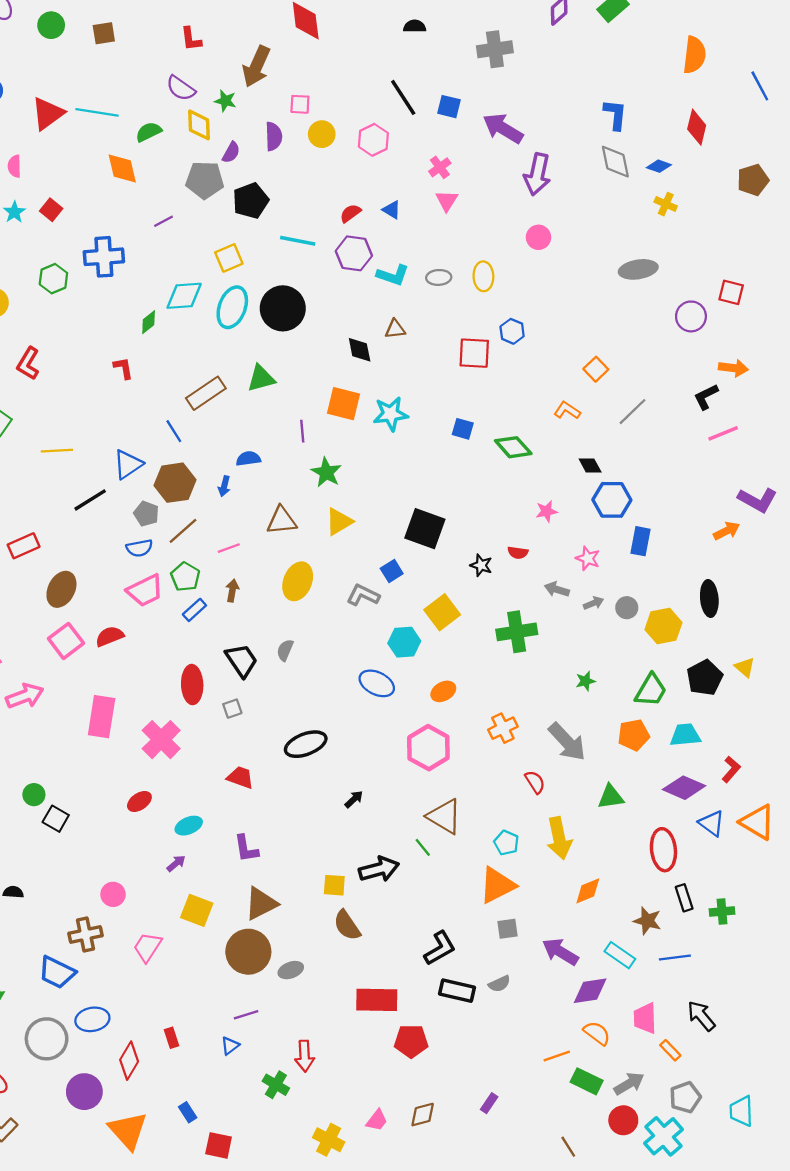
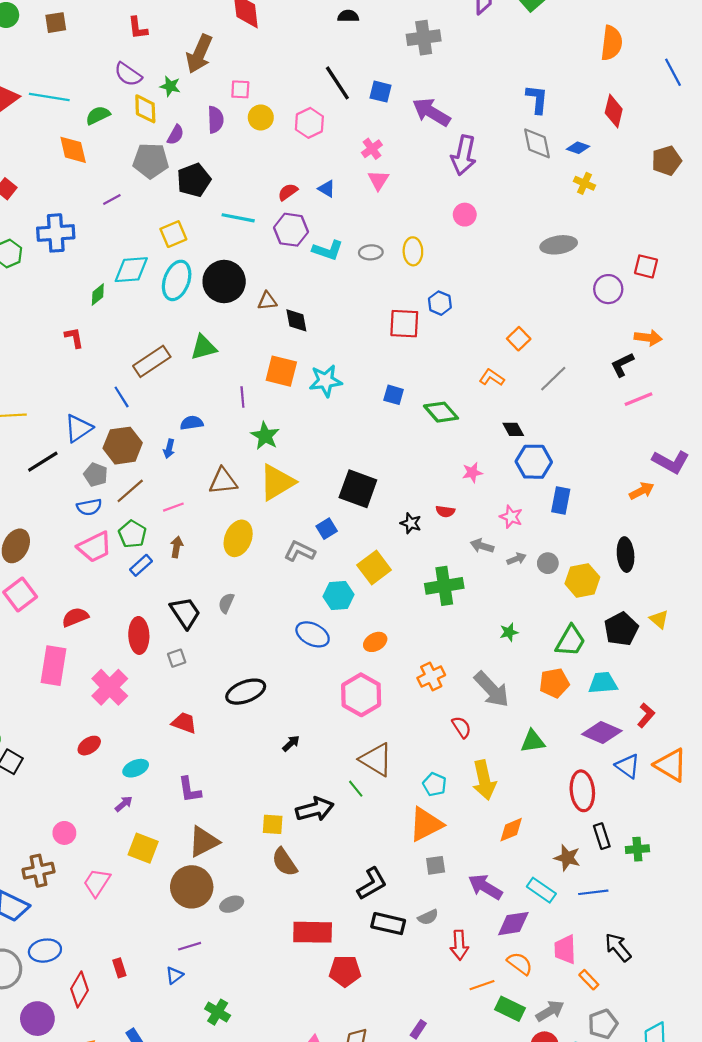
brown triangle: (395, 329) -> (267, 301), moved
yellow triangle: (339, 522) -> (277, 482), size x1.4
red semicircle: (110, 636) -> (75, 617), moved
red arrow: (305, 1056) -> (459, 945), moved

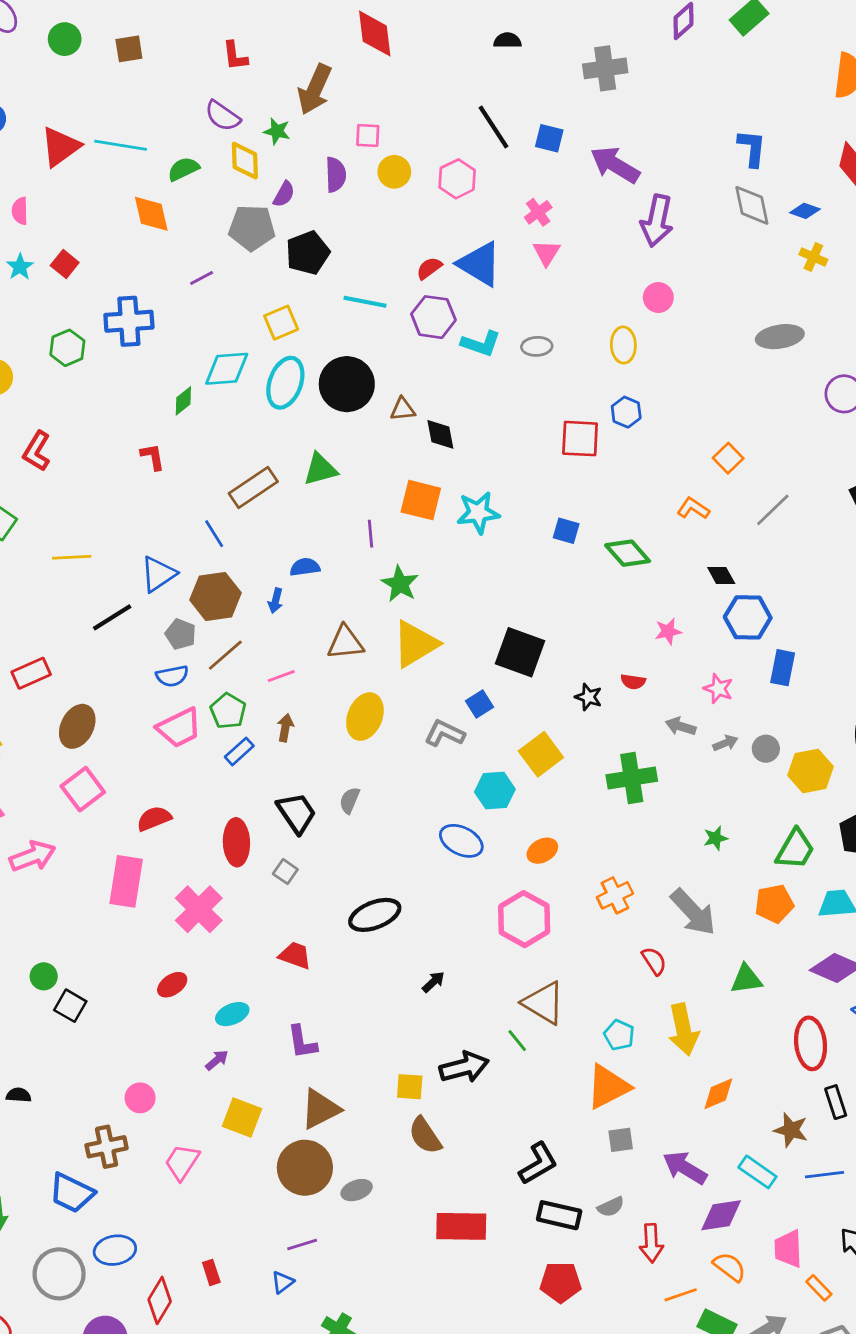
blue triangle: (327, 189) -> (480, 264), size x2.0
yellow ellipse: (413, 251) -> (623, 345), moved
gray square: (177, 658) -> (285, 872), turned -36
red pentagon: (345, 971) -> (561, 1282), moved

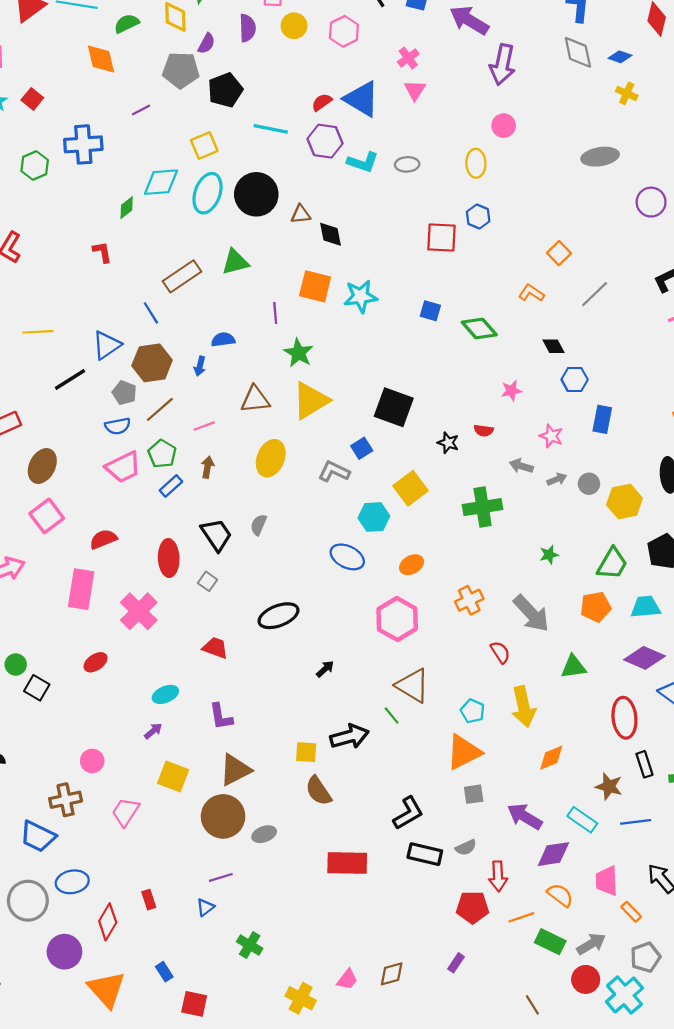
blue hexagon: (748, 617) -> (575, 380), size x0.7
red ellipse: (172, 985) -> (96, 662), moved
red pentagon: (561, 1282) -> (473, 907), moved

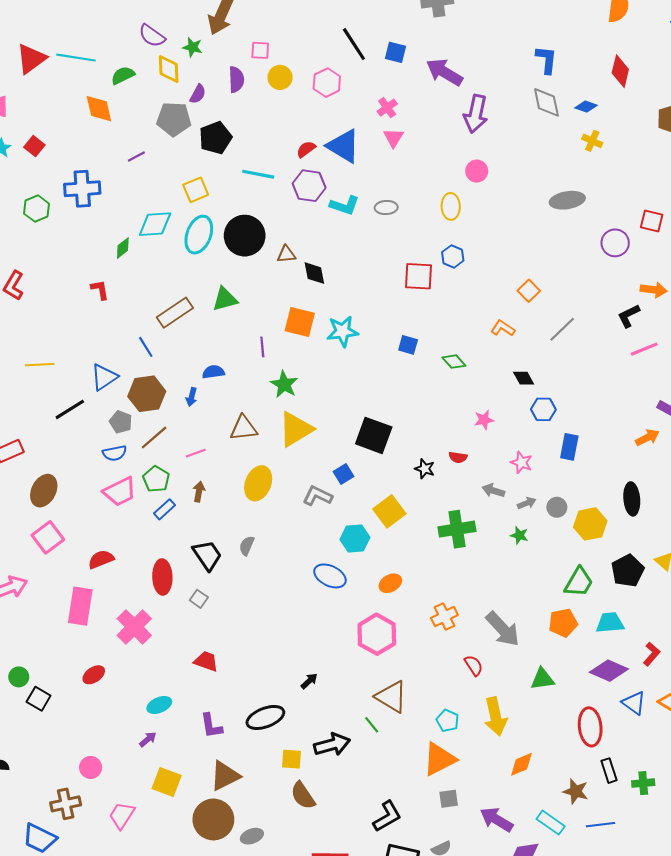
green diamond: (479, 328) -> (454, 362), size x0.7
green star: (549, 555) -> (519, 535), moved, turned 30
black ellipse: (278, 616) -> (265, 717), moved

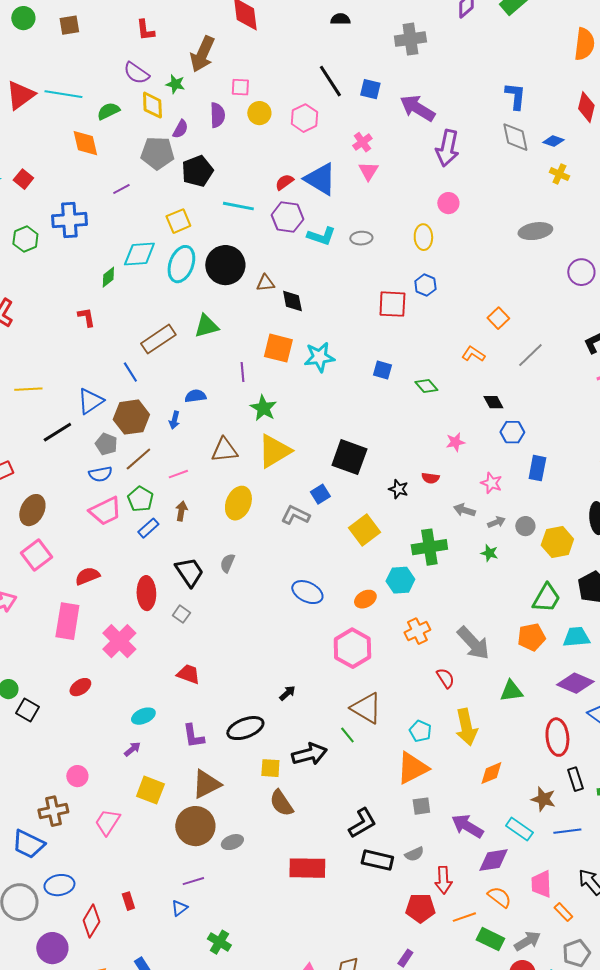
cyan hexagon: (355, 538) -> (400, 580), moved

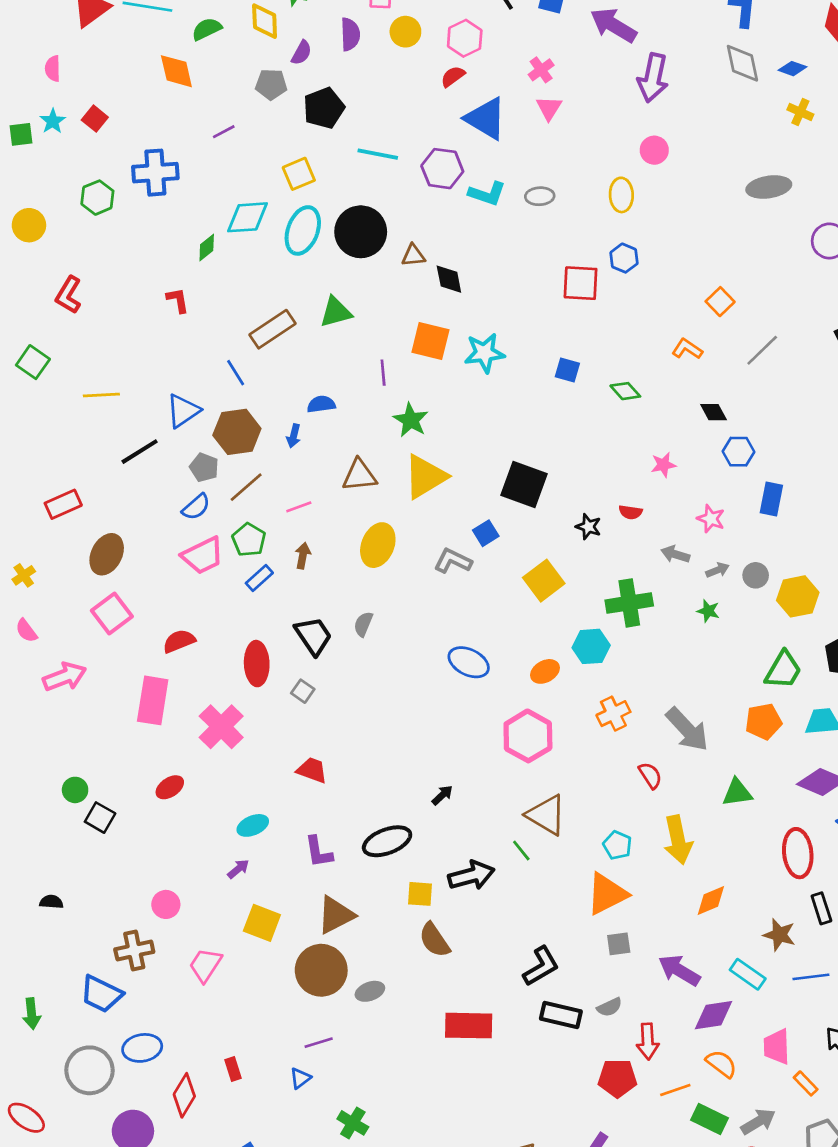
gray pentagon: (157, 153) -> (271, 84), size x0.7
red semicircle: (284, 182) -> (453, 76), moved
blue semicircle: (100, 474) -> (196, 507), turned -30

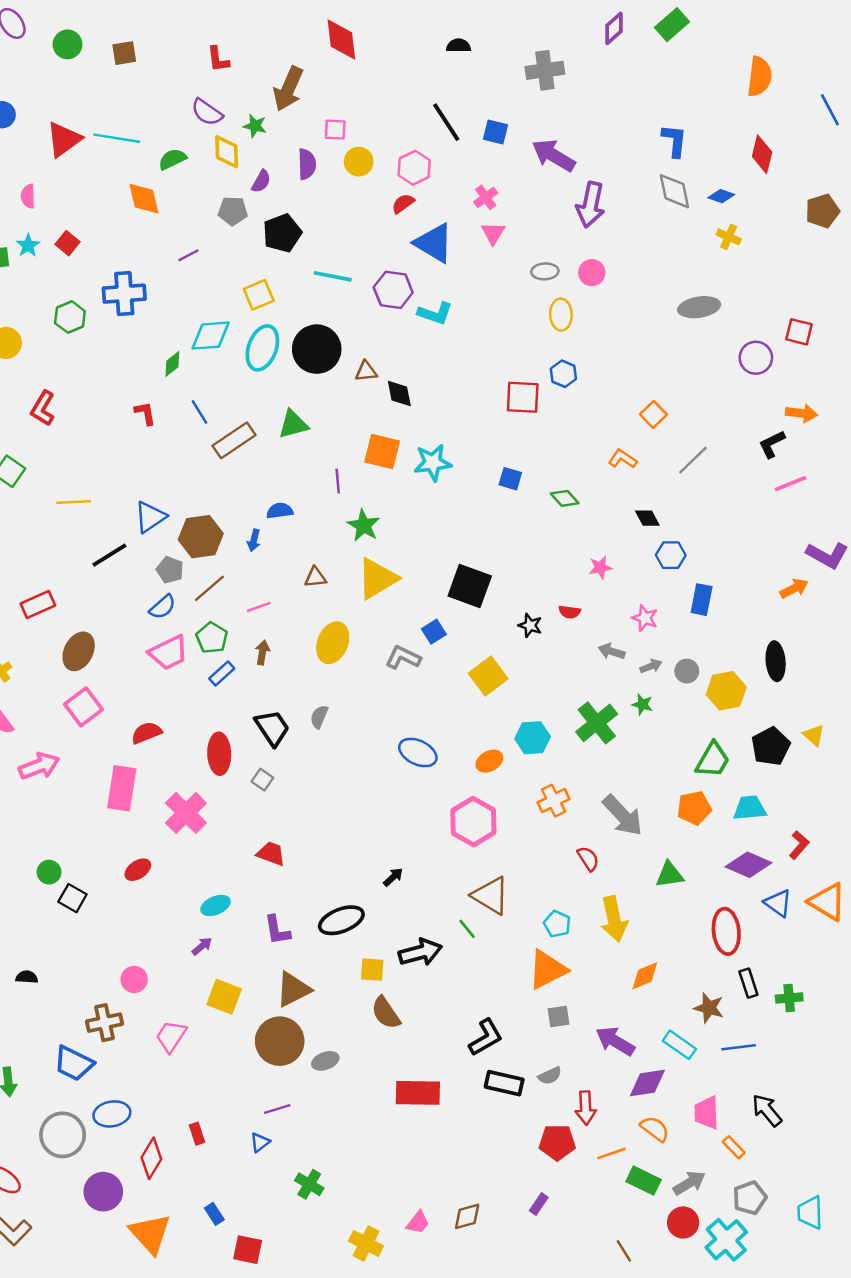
gray ellipse: (540, 196) -> (545, 271), moved
blue line: (236, 373) -> (199, 412), moved
brown triangle: (359, 475) -> (315, 577), size x0.7
green cross: (629, 603) -> (597, 723), moved, turned -30

